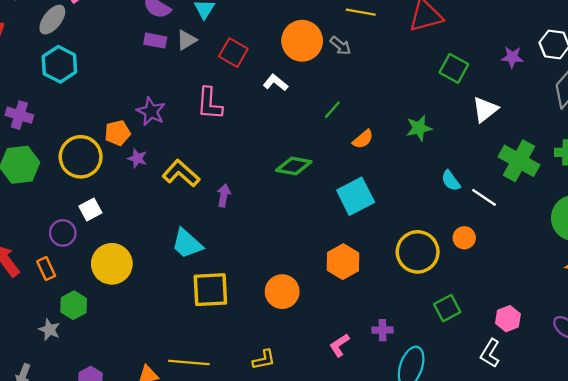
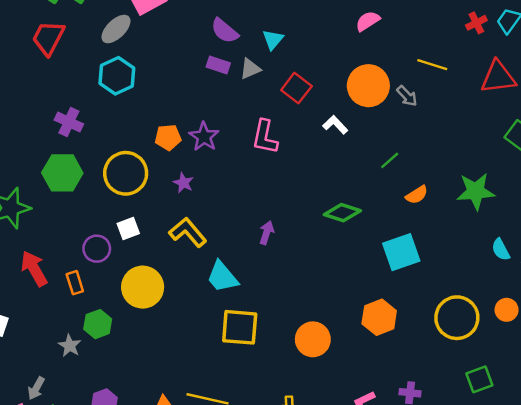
green star: (419, 128) -> (476, 191), size x1.4
orange pentagon: (117, 133) -> (168, 137), moved
yellow L-shape: (181, 173) -> (188, 232), moved

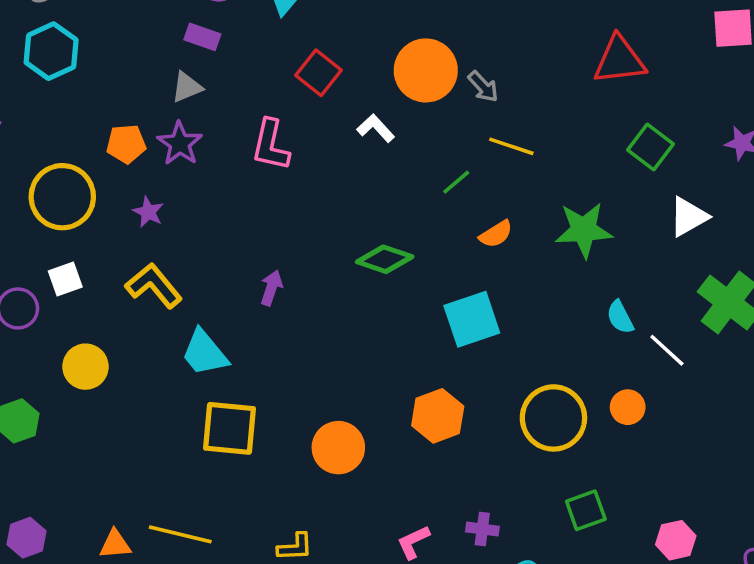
yellow line: (432, 65) -> (511, 146), moved
gray triangle: (250, 69) -> (187, 87), moved
yellow circle: (143, 287) -> (85, 367), size x0.7

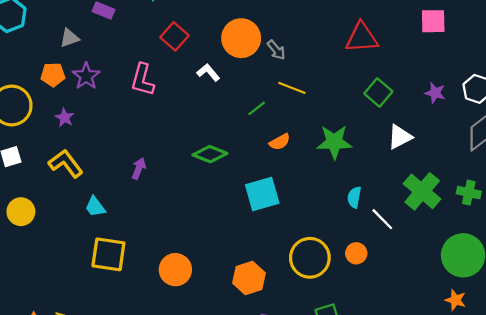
gray triangle: (187, 87) -> (69, 38), moved
cyan semicircle: (620, 317) -> (354, 197), turned 35
cyan trapezoid: (205, 353) -> (95, 207), size x0.7
orange hexagon: (438, 416) -> (249, 278), moved

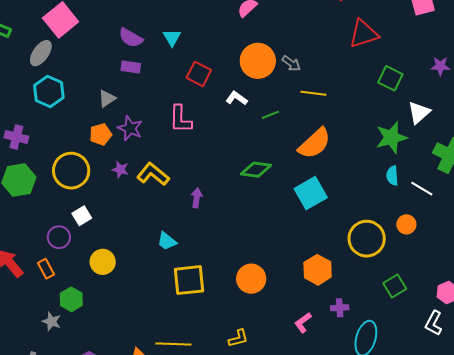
green line: (257, 108) -> (270, 115), moved, turned 30
orange semicircle: (280, 142) -> (315, 143), size x1.8
green star: (334, 142) -> (391, 137), moved
yellow L-shape: (66, 163) -> (153, 174), moved

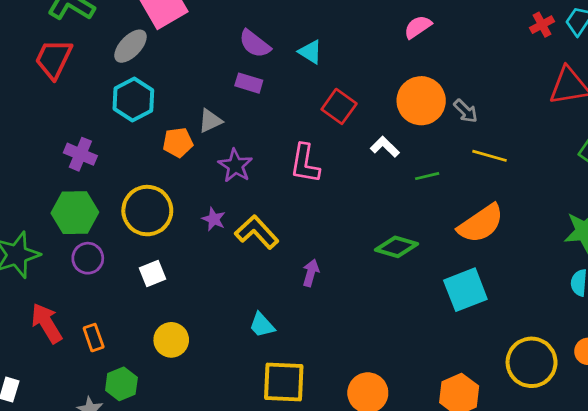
cyan triangle: (172, 38) -> (310, 52), turned -36
orange pentagon: (101, 134) -> (178, 142), moved
purple circle: (59, 237) -> (88, 258), moved

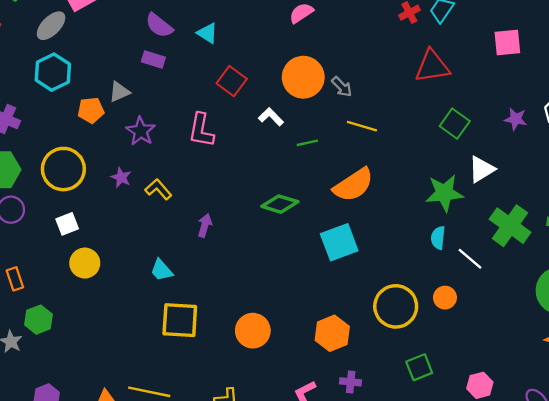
yellow L-shape: (257, 232) -> (158, 189), size x0.7
yellow circle: (171, 340) -> (85, 263), moved

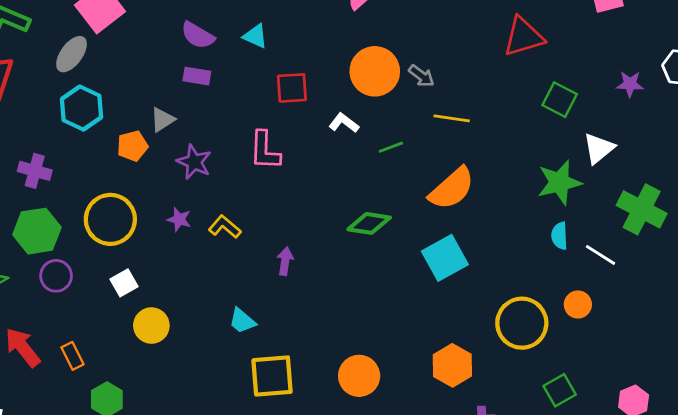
red square: (232, 81) -> (292, 88), turned -32

